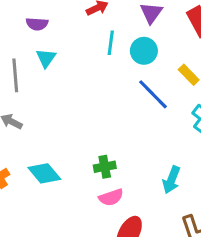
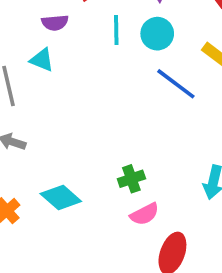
purple semicircle: (37, 24) -> (55, 23), moved
cyan triangle: (46, 58) -> (42, 60), turned -35

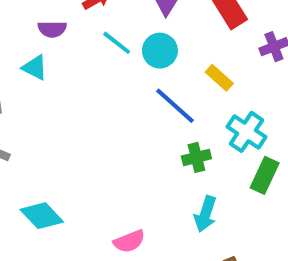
cyan line: (116, 30) -> (117, 43), turned -56
green cross: (131, 179) -> (196, 157), moved

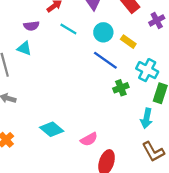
cyan circle: (160, 51) -> (103, 32), moved
cyan arrow: (205, 214) -> (147, 118), moved
cyan diamond: (42, 216) -> (52, 129), moved

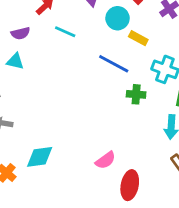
cyan circle: (103, 32) -> (117, 18), moved
green cross: (121, 88) -> (136, 94), turned 32
cyan diamond: (52, 129) -> (40, 157), moved, turned -40

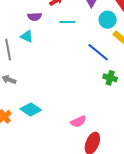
cyan line: (65, 32) -> (67, 22), turned -35
cyan diamond: (40, 157) -> (31, 110), turned 30

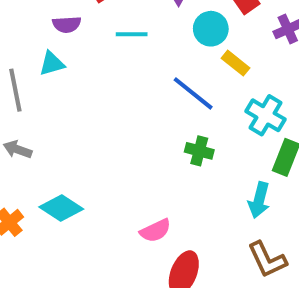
cyan triangle: (27, 36) -> (52, 64), turned -40
green cross: (110, 78) -> (199, 151), moved

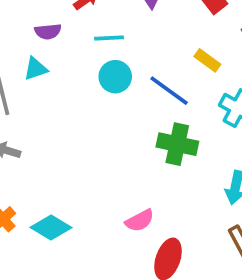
cyan circle: (211, 29) -> (115, 77), moved
green cross: (199, 151) -> (177, 144), size x1.5
cyan diamond: (61, 208) -> (51, 227), moved

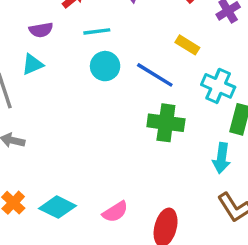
pink semicircle: (140, 221) -> (115, 212), moved

